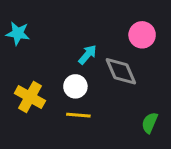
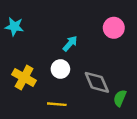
gray diamond: (121, 71) -> (97, 82), moved
yellow line: (78, 115) -> (57, 104), moved

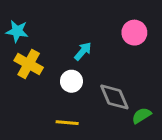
yellow cross: (24, 77) -> (29, 64), moved
green semicircle: (120, 98) -> (142, 116), turned 35

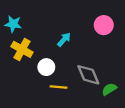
white circle: (71, 81) -> (46, 67), moved
yellow line: (67, 123) -> (58, 87), moved

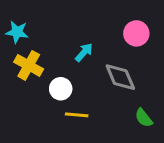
gray diamond: (88, 75) -> (120, 77), moved
green semicircle: (109, 89) -> (144, 118), turned -96

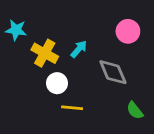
yellow cross: (29, 65) -> (45, 53), moved

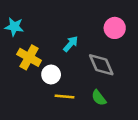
yellow cross: (45, 53) -> (29, 57), moved
green semicircle: (135, 110) -> (99, 98), moved

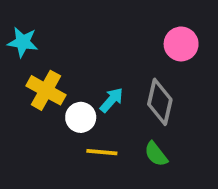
cyan arrow: (71, 44) -> (112, 100), moved
gray diamond: (101, 65) -> (160, 102), turned 36

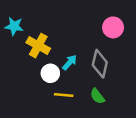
yellow cross: (46, 90) -> (38, 46), moved

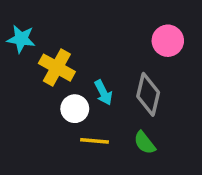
cyan arrow: (70, 62) -> (103, 93), turned 112

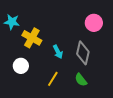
white circle: (75, 109) -> (21, 66), moved
yellow line: (94, 141) -> (53, 79), turned -63

